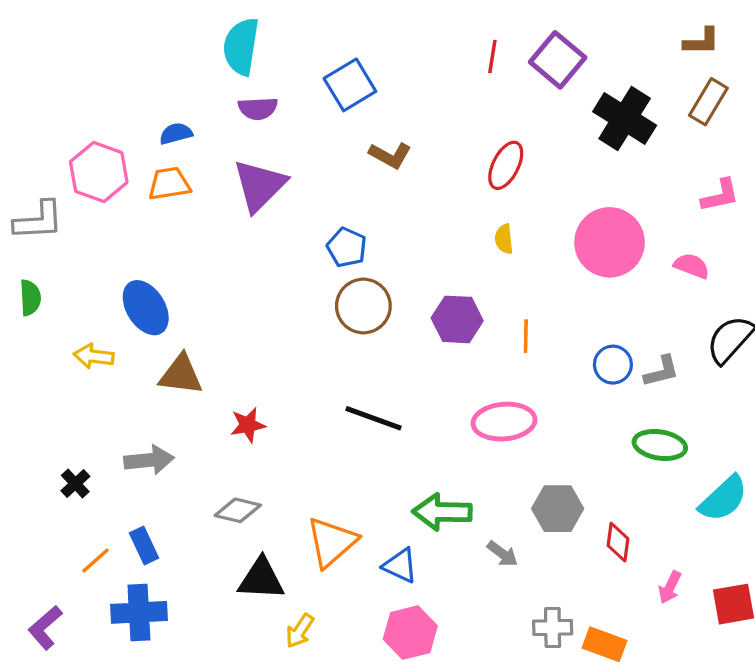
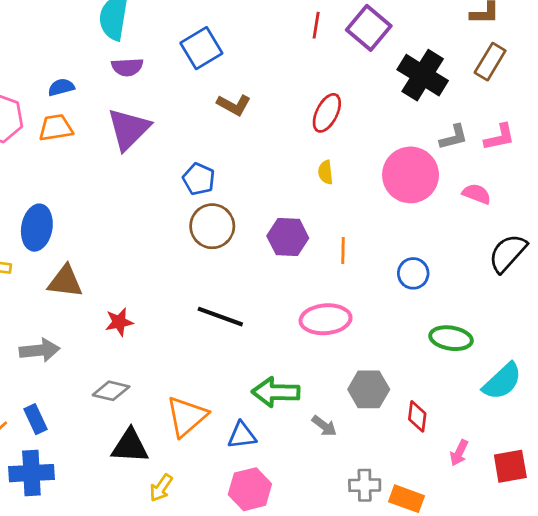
blue ellipse: (146, 308) -> (37, 228), turned 42
gray L-shape: (661, 371) -> (454, 137), moved
blue triangle: (400, 566) -> (242, 435), turned -32

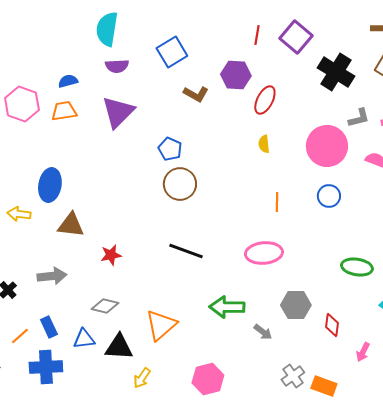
purple hexagon: (288, 237) -> (236, 75), moved
blue circle: (413, 273) -> (329, 196), moved
blue triangle: (242, 435) -> (84, 339), moved
gray cross: (365, 485) -> (293, 376), turned -35

